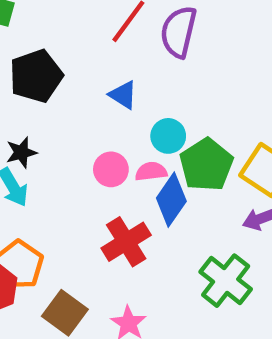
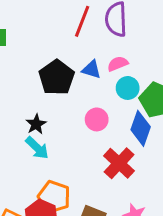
black pentagon: (36, 76) -> (57, 77), moved
pink semicircle: (151, 171) -> (118, 64), moved

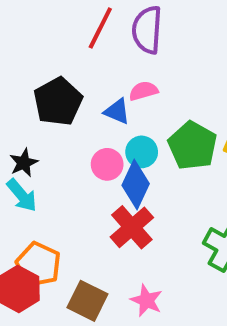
blue triangle: (91, 69) -> (117, 111), moved
cyan circle: (128, 88) -> (142, 152), moved
blue diamond: (141, 128) -> (136, 185), moved

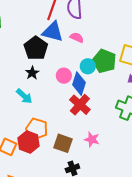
pink semicircle: (143, 91) -> (77, 37), turned 48
blue triangle: (117, 111) -> (53, 32), moved, size x1.6
cyan circle: (142, 152) -> (88, 66), moved
black star: (24, 163) -> (32, 73), moved

